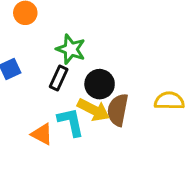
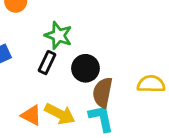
yellow arrow: (94, 110) -> (60, 114), moved
cyan L-shape: (71, 122) -> (101, 118), moved

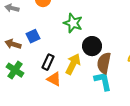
black rectangle: (47, 63) -> (48, 62), moved
yellow arrow: (60, 114) -> (73, 64), moved, turned -90

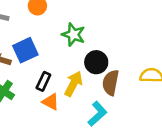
blue square: (33, 36) -> (25, 50), size x1.5
cyan L-shape: (103, 81) -> (97, 114), moved, turned 60

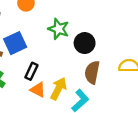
black circle: (96, 62) -> (85, 43), moved
yellow arrow: (73, 84) -> (59, 89), moved

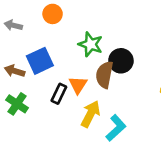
brown semicircle: (92, 72) -> (104, 75), moved
orange triangle: (38, 90) -> (78, 85), moved, turned 35

